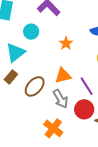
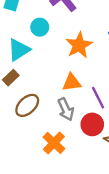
orange star: (66, 43) -> (79, 45), size x1.6
brown ellipse: (35, 86) -> (27, 105), moved

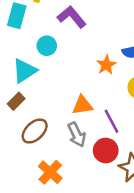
orange star: (79, 45) -> (106, 65), moved, size x0.7
orange cross: (54, 143) -> (50, 172), moved

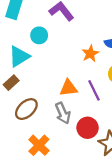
purple line: (111, 121) -> (94, 90), moved

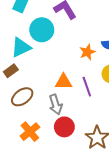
cyan circle: (39, 35) -> (42, 30), size x1.5
red circle: (88, 128) -> (64, 127), moved

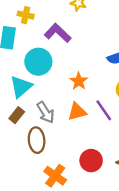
orange star: (87, 52) -> (79, 81), moved
brown ellipse: (22, 97) -> (37, 140), turned -45
gray arrow: (56, 104) -> (46, 112), moved

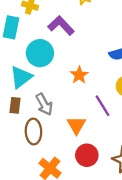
orange triangle: (77, 112) -> (76, 125), moved, turned -48
brown rectangle: (17, 115) -> (15, 105), turned -35

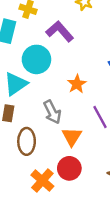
gray arrow: (44, 104) -> (52, 112), moved
red circle: (87, 155) -> (69, 168), moved

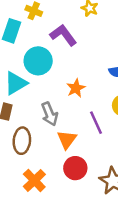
red circle: (69, 168) -> (75, 168), moved

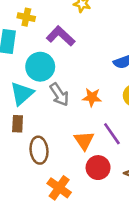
orange star: (76, 88) -> (92, 97), moved, turned -30
gray arrow: (49, 114) -> (59, 95), moved
purple line: (96, 123) -> (112, 134), moved

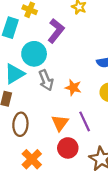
purple L-shape: (61, 36) -> (56, 31), turned 75

